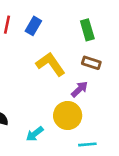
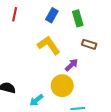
blue rectangle: (33, 26) -> (52, 15), moved
brown rectangle: (91, 63) -> (89, 44), moved

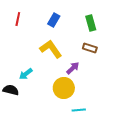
green rectangle: (78, 18) -> (91, 23), moved
cyan arrow: (36, 100) -> (26, 74), moved

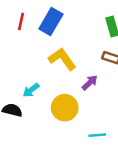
blue rectangle: (54, 20) -> (51, 22), moved, size x1.5
yellow circle: (64, 88) -> (65, 108), moved

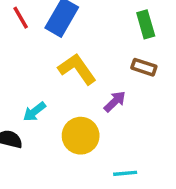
red line: (21, 22) -> (21, 18), turned -42

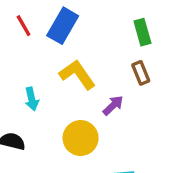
brown rectangle: (144, 67) -> (141, 73), turned 50
cyan arrow: (34, 112) -> (32, 99), moved, turned -65

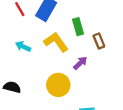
green rectangle: (142, 32) -> (78, 27), moved
cyan arrow: (32, 99) -> (23, 46), moved, turned 128

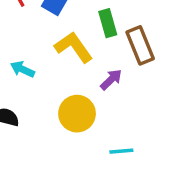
brown rectangle: (99, 41) -> (140, 45), size x1.5
cyan arrow: (23, 46) -> (22, 69), moved

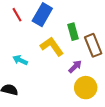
yellow circle: (77, 114) -> (86, 88), moved

